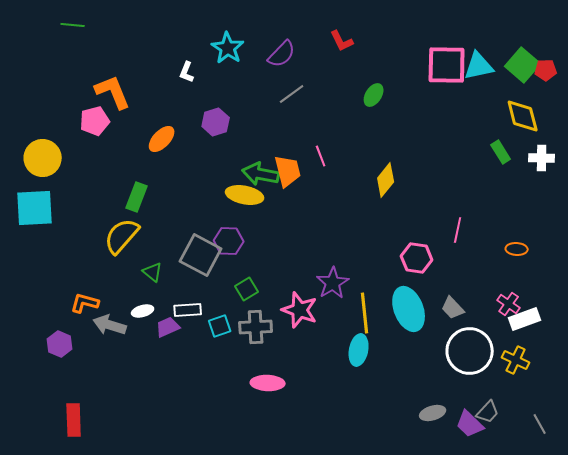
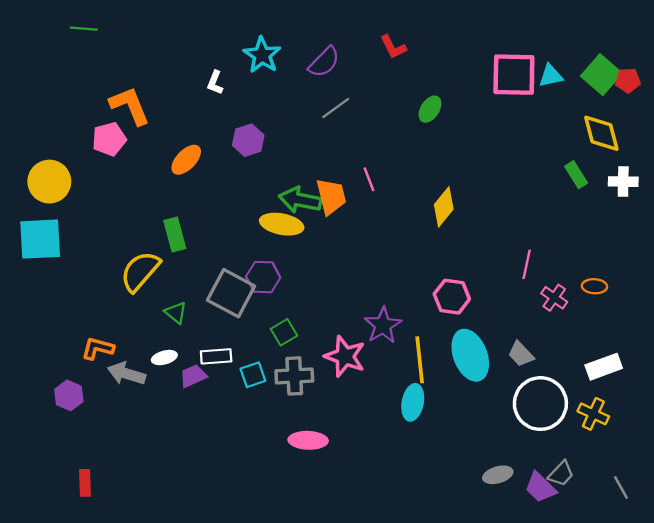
cyan triangle: (479, 66) -> (551, 76), size x0.7
green rectangle: (137, 197) -> (175, 234), moved, turned -36
pink hexagon: (417, 258) -> (452, 297), moved
pink cross: (509, 304) -> (554, 298), moved
red rectangle: (74, 420) -> (85, 483), size x0.7

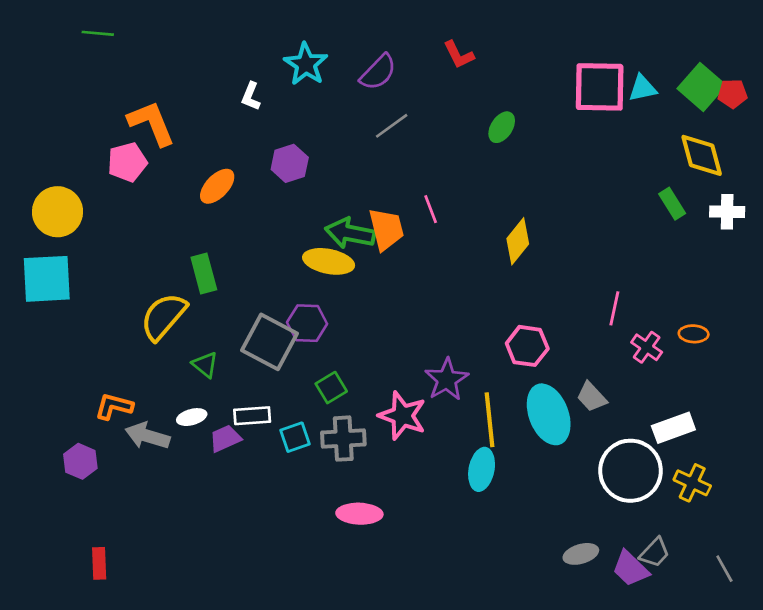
gray trapezoid: (521, 354) -> (592, 397), moved
white rectangle: (604, 367) -> (673, 428), moved

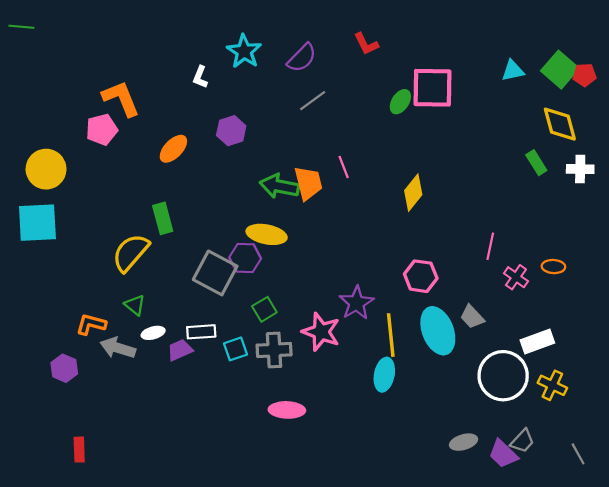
green line: (98, 33) -> (21, 27), moved
pink square: (600, 87) -> (432, 88), moved
yellow ellipse: (329, 261) -> (267, 234), moved
green triangle: (205, 365) -> (135, 305), moved

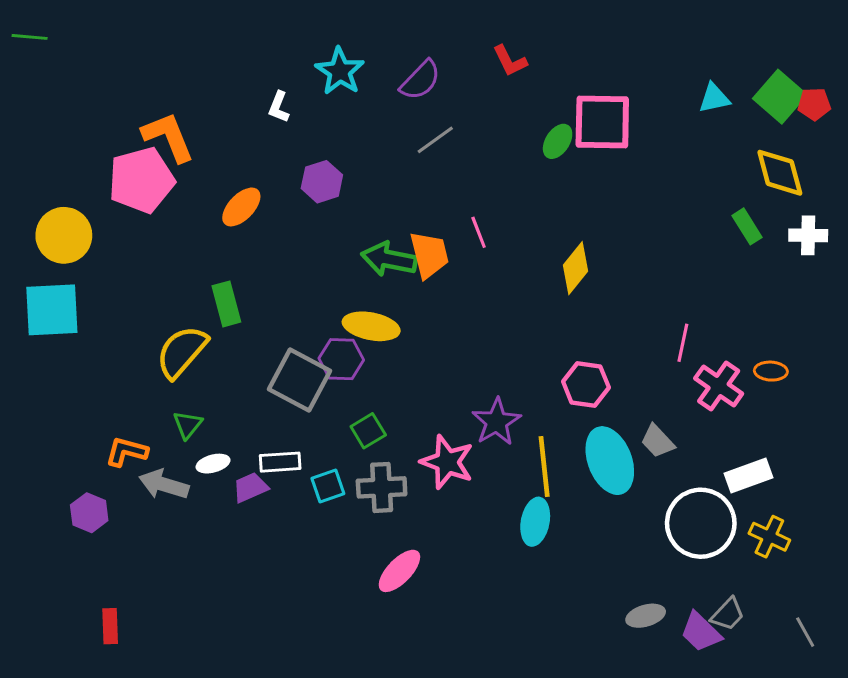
pink pentagon: (102, 129) -> (141, 180), size x1.5
pink cross: (516, 277) -> (719, 386), size x1.4
green triangle: (135, 305) -> (188, 425), turned 30
pink ellipse: (287, 410) -> (399, 571), turned -48

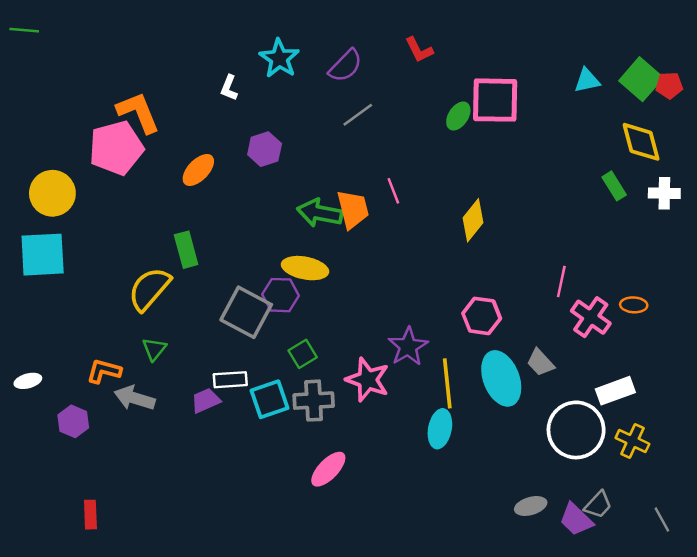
white ellipse: (213, 464) -> (28, 381), moved
cyan square: (328, 486) -> (269, 399), size x1.4

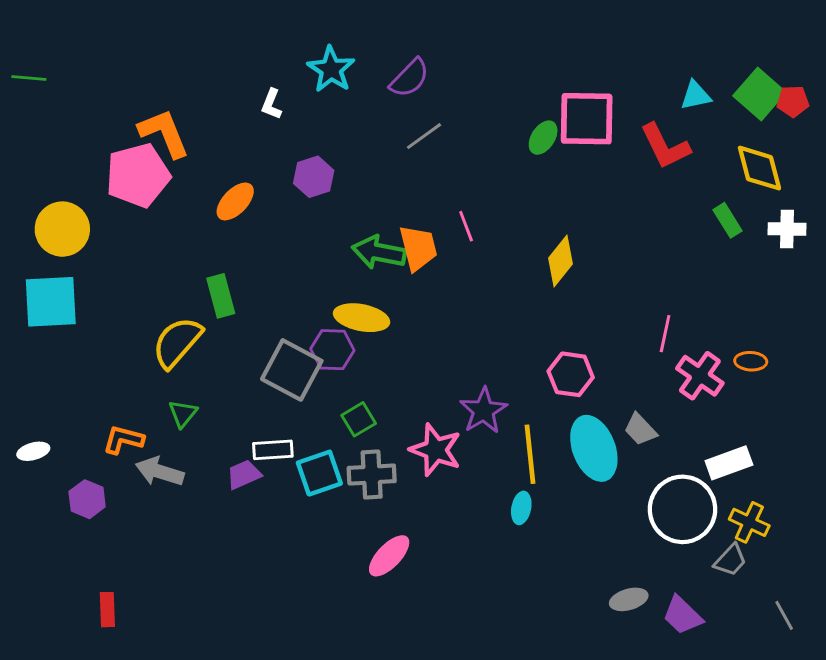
green line: (24, 30) -> (29, 78), moved
red L-shape: (419, 50) -> (665, 146), moved, size x1.5
cyan ellipse: (440, 429) -> (521, 508), size x0.7
gray trapezoid: (598, 505) -> (730, 560), moved

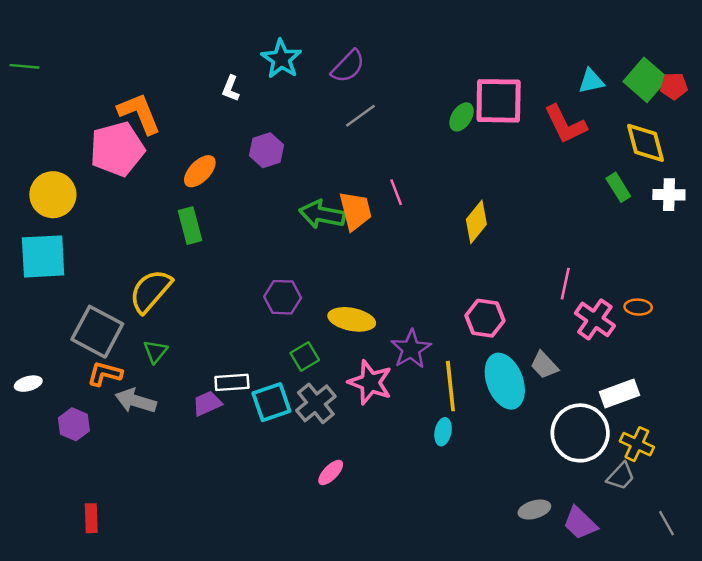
green rectangle: (221, 296) -> (190, 226), moved
yellow ellipse: (362, 318) -> (352, 319), moved
gray square: (292, 370) -> (97, 332), moved
gray cross: (372, 475) -> (316, 403), turned -36
pink ellipse: (389, 556) -> (331, 472), size x0.7

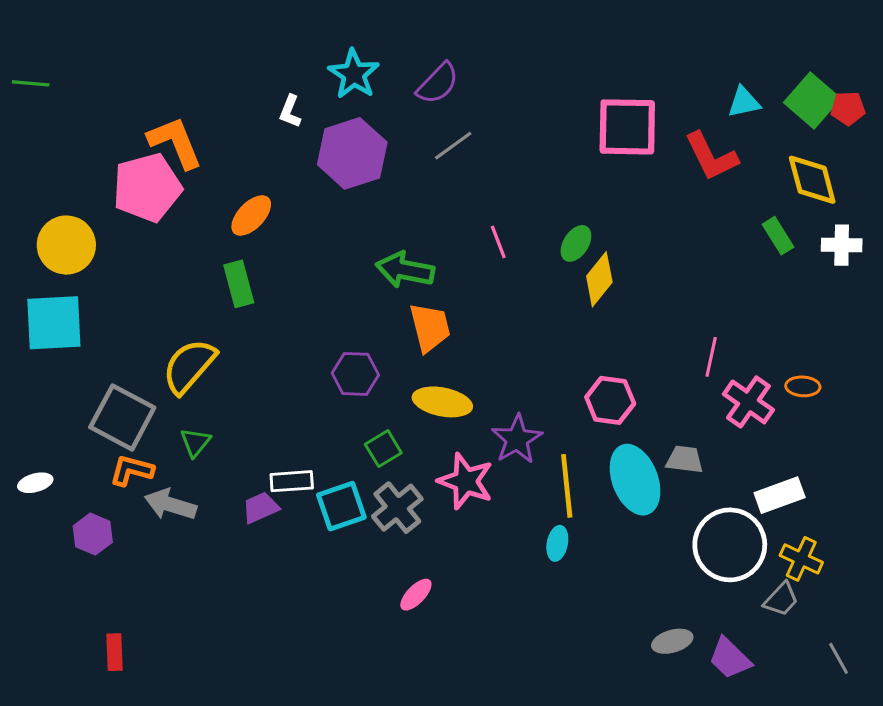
green ellipse: (462, 117) -> (576, 243), moved
purple hexagon: (266, 150) -> (352, 153), moved, size x1.6
orange trapezoid: (355, 211) -> (430, 327), moved
gray trapezoid: (544, 365) -> (685, 459), turned 140

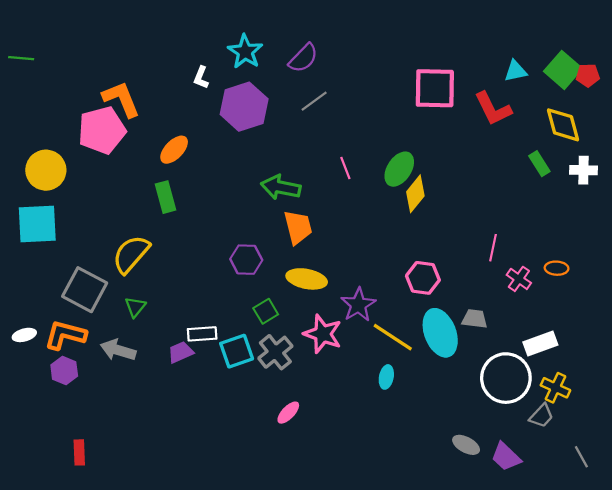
green ellipse: (576, 243) -> (399, 169), size x1.4
pink cross: (748, 402) -> (519, 279), size x0.7
orange L-shape: (132, 470) -> (65, 335), moved, size x1.4
yellow line: (567, 486) -> (393, 337), turned -51
gray ellipse: (672, 641) -> (466, 445), turned 44

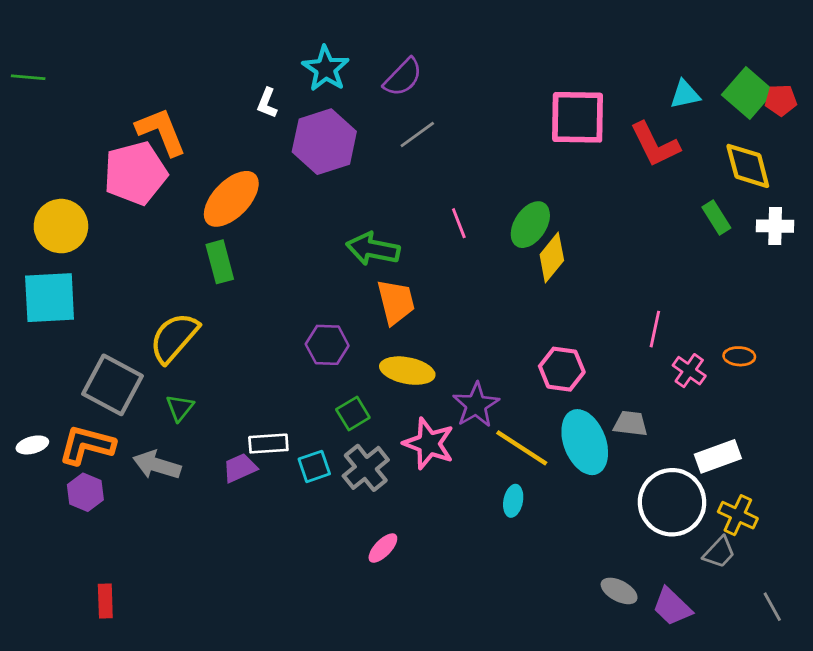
orange ellipse: (174, 150) -> (231, 199), size x1.5
cyan square: (237, 351) -> (314, 466), size x0.7

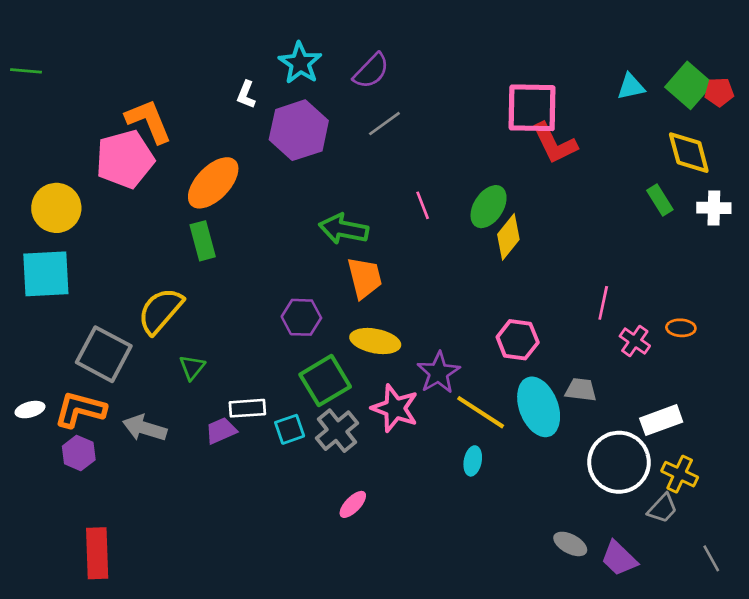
red L-shape: (655, 144) -> (554, 143), moved
green triangle: (180, 408) -> (192, 367), moved
green square: (353, 414) -> (325, 381), size x1.6
red rectangle: (105, 601) -> (97, 553), size x1.6

